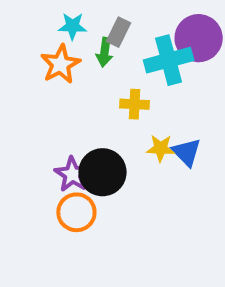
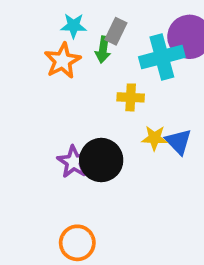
orange circle: (76, 212) -> (77, 243), moved

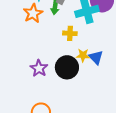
black circle: (101, 160) -> (67, 67), moved

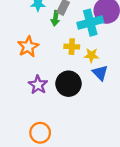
orange star: (33, 13) -> (28, 47), moved
yellow star: (83, 55) -> (91, 55), moved

